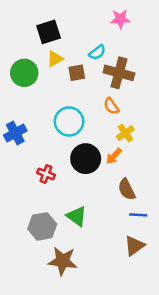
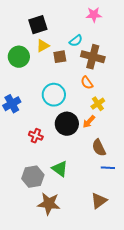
brown triangle: (134, 246) -> (99, 201), moved

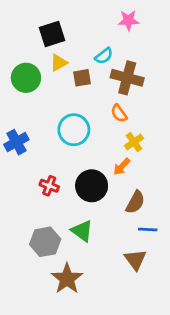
black circle: (67, 124) -> (92, 186), moved
brown semicircle: (99, 148) -> (135, 202), turned -126
brown triangle: (99, 201) -> (135, 260), moved, turned -30
brown star: (49, 204) -> (67, 279), turned 30

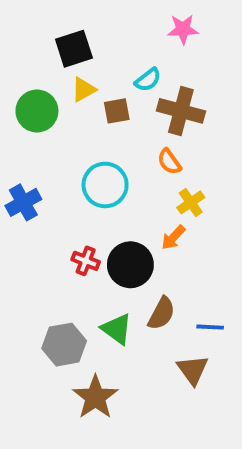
red cross: (49, 186) -> (86, 261), moved
brown semicircle: (135, 202) -> (162, 313), moved

